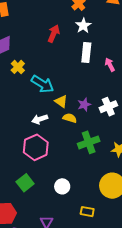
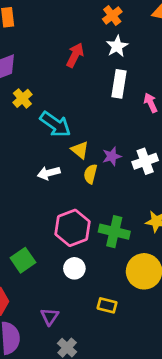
yellow semicircle: (70, 118) -> (90, 174), turned -96
green cross: (89, 142) -> (114, 232), moved, turned 30
pink hexagon: (36, 147) -> (73, 228), moved

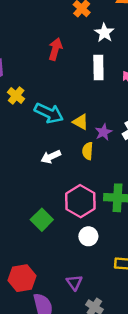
white star: (117, 46) -> (104, 33), moved
yellow triangle: (80, 150) -> (81, 122), moved
green square: (23, 260) -> (42, 220), moved

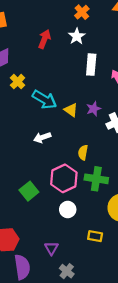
white star: (104, 33) -> (77, 36), moved
red arrow: (55, 49) -> (44, 39), moved
purple star: (104, 132) -> (94, 109), moved
yellow semicircle: (88, 151) -> (83, 153), moved

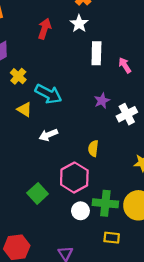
yellow triangle: (71, 110) -> (24, 109), moved
green cross: (96, 179) -> (105, 203), moved

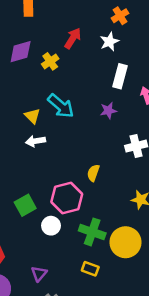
yellow cross: (18, 76) -> (50, 61), moved
purple star: (102, 101) -> (108, 111), moved
white arrow: (48, 135) -> (35, 141), moved
white circle: (80, 211) -> (51, 226), moved

